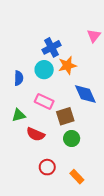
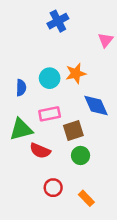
blue cross: (51, 47) -> (58, 21), moved
pink rectangle: (44, 101) -> (50, 114), turned -36
green triangle: (19, 115) -> (21, 129), size x1.5

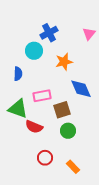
blue cross: (58, 21) -> (49, 33), moved
cyan circle: (50, 78) -> (34, 51), moved
green triangle: (21, 129) -> (18, 109), turned 35

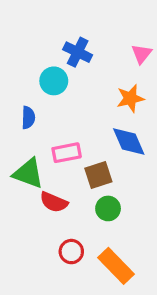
blue cross: (49, 33) -> (78, 52), turned -36
orange star: (64, 62) -> (130, 98), moved
orange rectangle: (73, 167) -> (116, 266), size x1.6

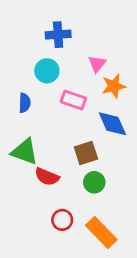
blue cross: (78, 52) -> (58, 35), moved, turned -30
pink triangle: (141, 54) -> (97, 64), moved
pink rectangle: (67, 153) -> (73, 100), moved, turned 30

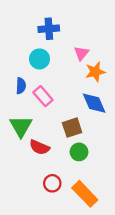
pink rectangle: (73, 100) -> (43, 96), moved, turned 30
green triangle: (25, 152) -> (21, 126), turned 40

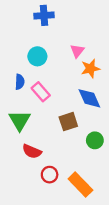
blue cross: (49, 29) -> (44, 15), moved
red semicircle: (39, 147) -> (32, 151), moved
green circle: (79, 152) -> (95, 140), moved

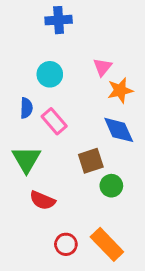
green circle: (95, 140) -> (111, 186), moved
red circle: (50, 175) -> (66, 244), moved

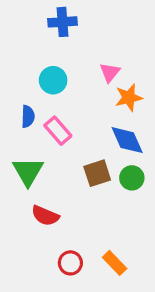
green circle: (111, 186) -> (132, 178), moved
orange rectangle: (107, 244) -> (115, 263), size x0.7

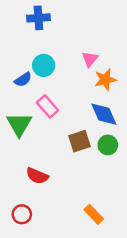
blue cross: (63, 22) -> (38, 18), moved
blue semicircle: (28, 116) -> (23, 80), moved, turned 54
green triangle: (28, 172) -> (19, 124), moved
red circle: (70, 263) -> (22, 214), moved

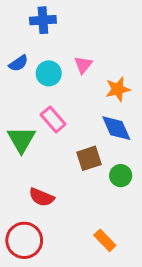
pink triangle: (90, 59) -> (83, 65), moved
blue semicircle: (23, 80) -> (18, 63), moved
green circle: (108, 145) -> (121, 176), moved
red circle: (22, 214) -> (24, 240), size x1.6

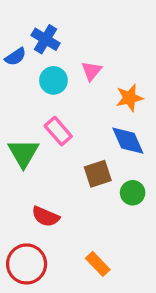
blue cross: (43, 20) -> (46, 39), moved, turned 35
blue semicircle: (18, 63) -> (15, 57), moved
orange rectangle: (105, 240) -> (98, 264), moved

